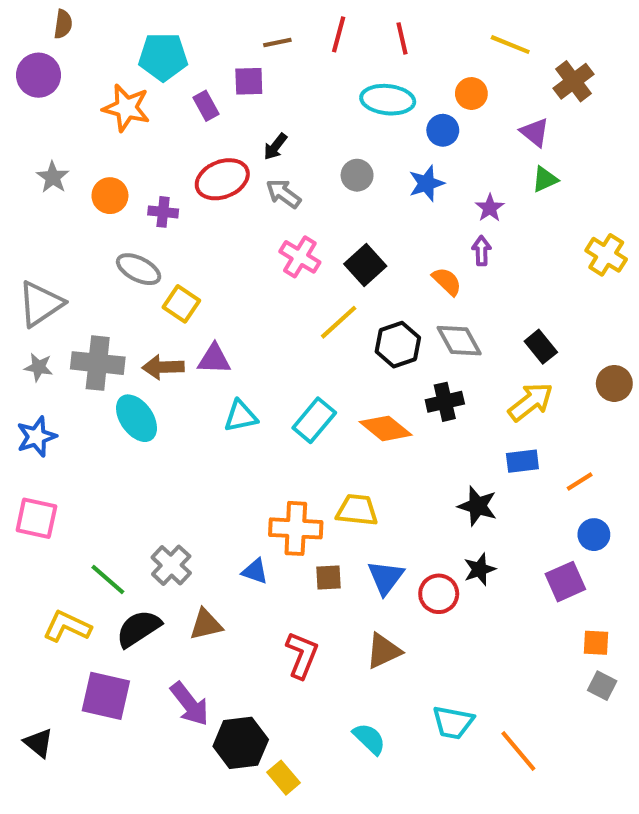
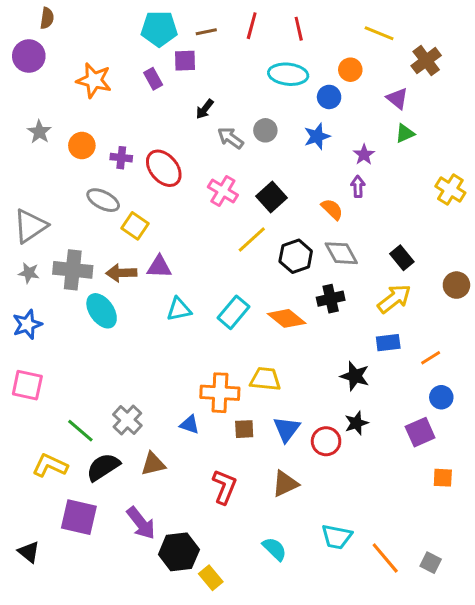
cyan pentagon: (163, 57) -> (159, 29), moved
red ellipse: (222, 179) -> (164, 168), moved, turned 72
gray arrow: (284, 194) -> (230, 138), moved
gray square: (602, 686) -> (431, 563), moved

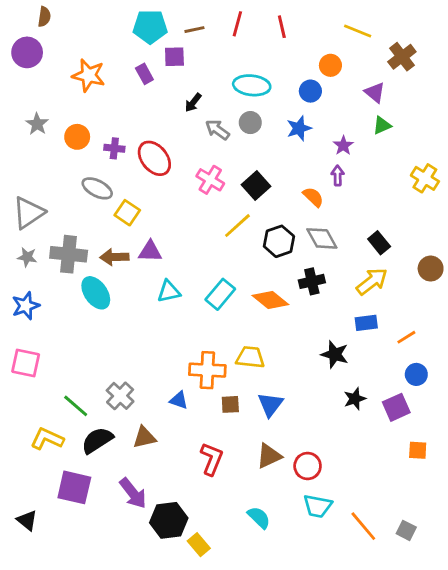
cyan ellipse: (288, 74) -> (252, 85), moved
black star: (356, 423) -> (355, 399), moved
red circle: (326, 441) -> (308, 466), moved

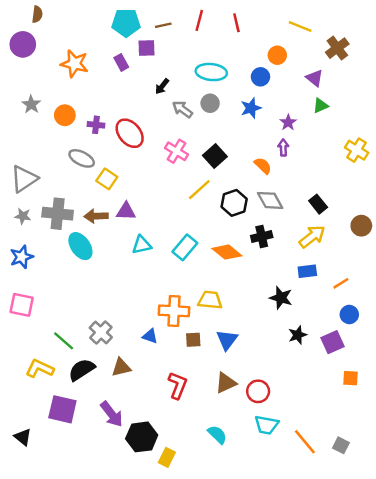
yellow rectangle: (199, 545) -> (167, 457), turned 66

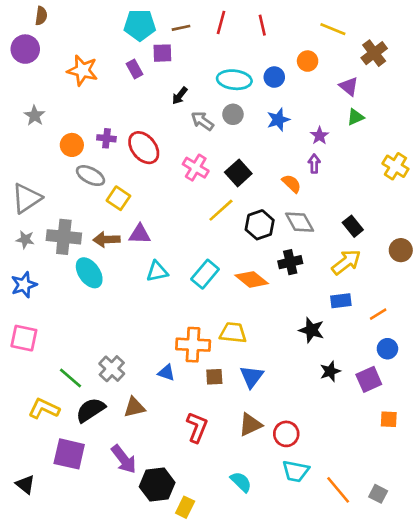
blue circle: (260, 77) -> (274, 77), moved
orange circle: (65, 115) -> (72, 145), moved

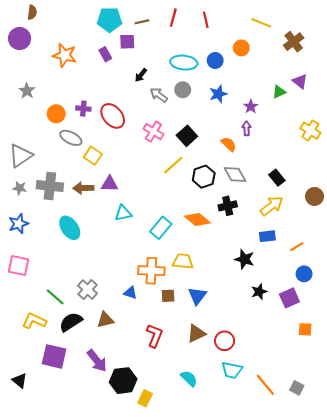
purple triangle: (349, 86) -> (300, 81), moved
cyan ellipse: (89, 273) -> (70, 228), moved
cyan rectangle: (205, 274) -> (161, 228), moved

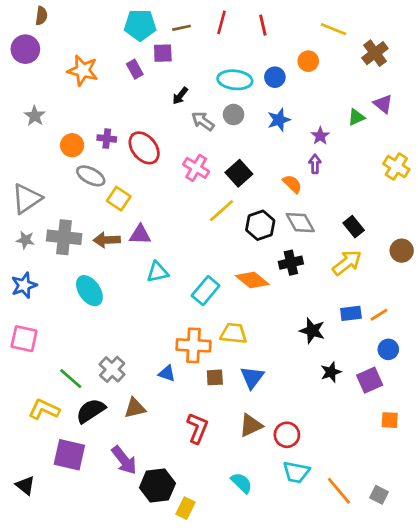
blue rectangle: (267, 236) -> (351, 313), moved

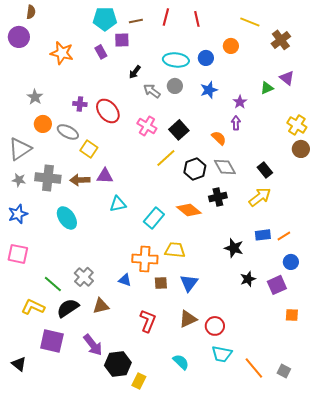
gray star: (35, 116) -> (35, 97), moved
orange circle: (72, 145) -> (43, 124), moved
brown circle: (402, 251) -> (301, 149), moved

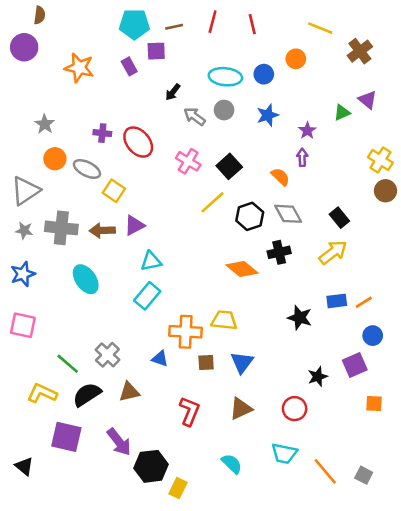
purple triangle: (105, 176) -> (134, 225), turned -30
cyan rectangle: (154, 218) -> (147, 296), moved
black star: (248, 279) -> (318, 377), moved
red circle: (215, 326) -> (295, 409), moved

